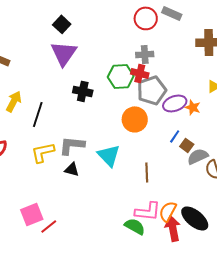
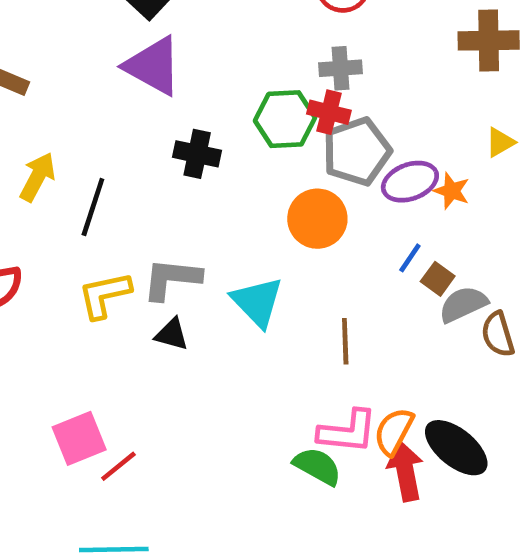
purple triangle: (64, 53) -> (153, 66), turned -36

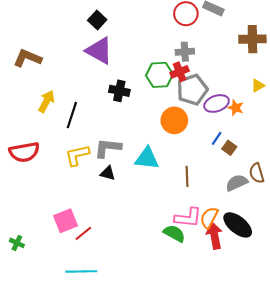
red cross: (329, 112) -> (180, 72), turned -36
cyan triangle: (257, 302) -> (147, 158), turned -40
gray semicircle: (463, 304) -> (237, 183), moved

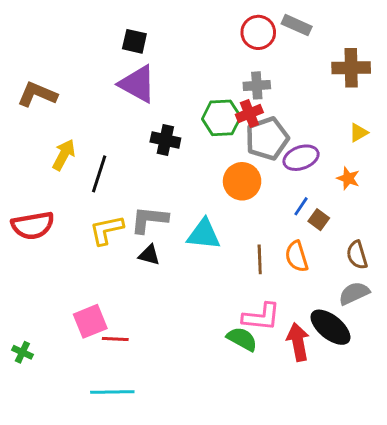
black square: (97, 20) -> (134, 41), turned -30
orange star: (236, 108) -> (348, 178), moved
gray semicircle: (237, 183) -> (354, 293), moved
orange semicircle: (209, 218) -> (297, 256), moved, turned -45
red line: (83, 233) -> (115, 339), turned 42

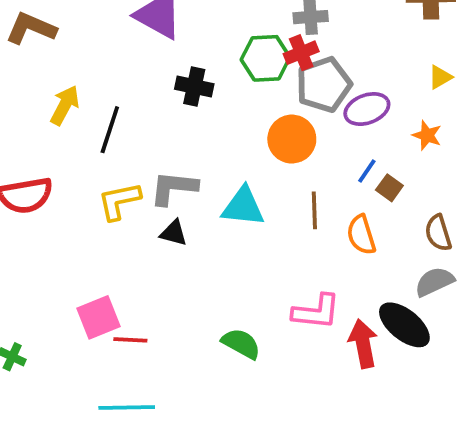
brown line: (260, 259) -> (314, 210), moved
green semicircle: (242, 339) -> (241, 344), moved

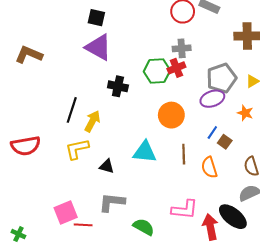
gray pentagon: (324, 85) -> (222, 78), moved
yellow arrow: (65, 105) -> (92, 121), moved
gray L-shape: (174, 188) -> (112, 202), moved

